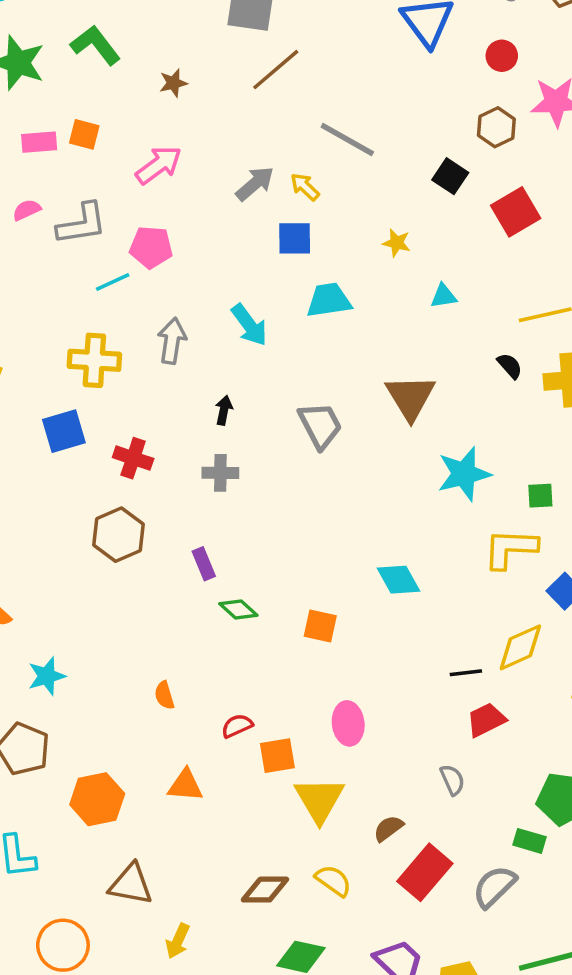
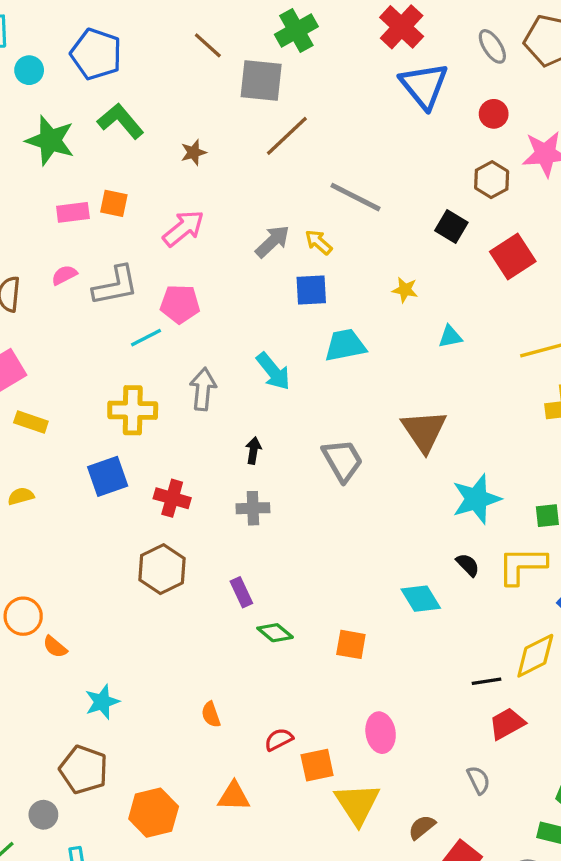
black semicircle: (510, 366) -> (468, 565), moved

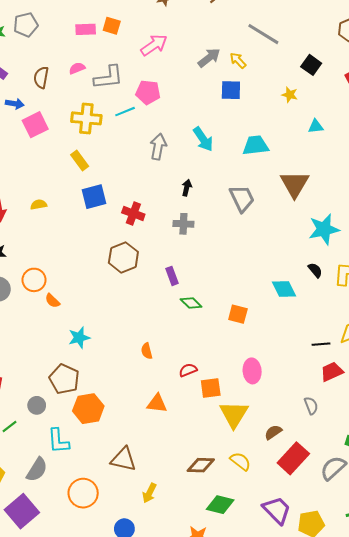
black square: (451, 226) -> (311, 65), moved
cyan trapezoid: (345, 345) -> (256, 145), moved
yellow cross: (133, 410) -> (86, 118), moved
yellow rectangle: (31, 422) -> (80, 161), moved, turned 30
orange hexagon: (154, 813) -> (88, 409), moved

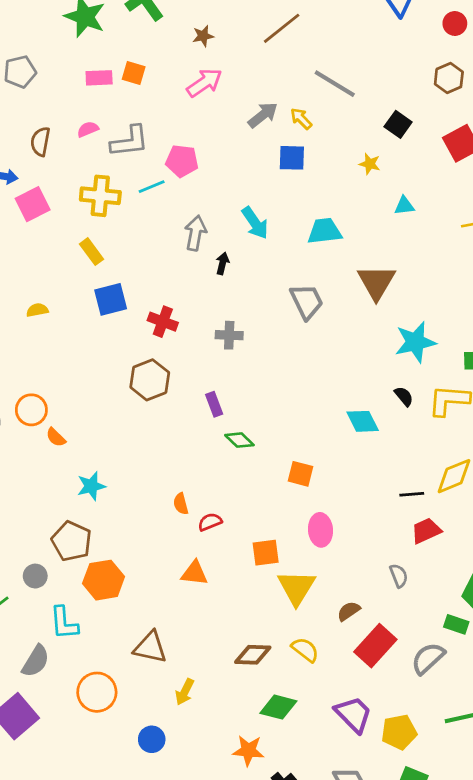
pink arrow: (154, 45) -> (204, 83), moved
black arrow: (187, 188) -> (222, 263), moved
orange square: (238, 314) -> (301, 474), moved
red semicircle: (188, 370) -> (210, 522), moved

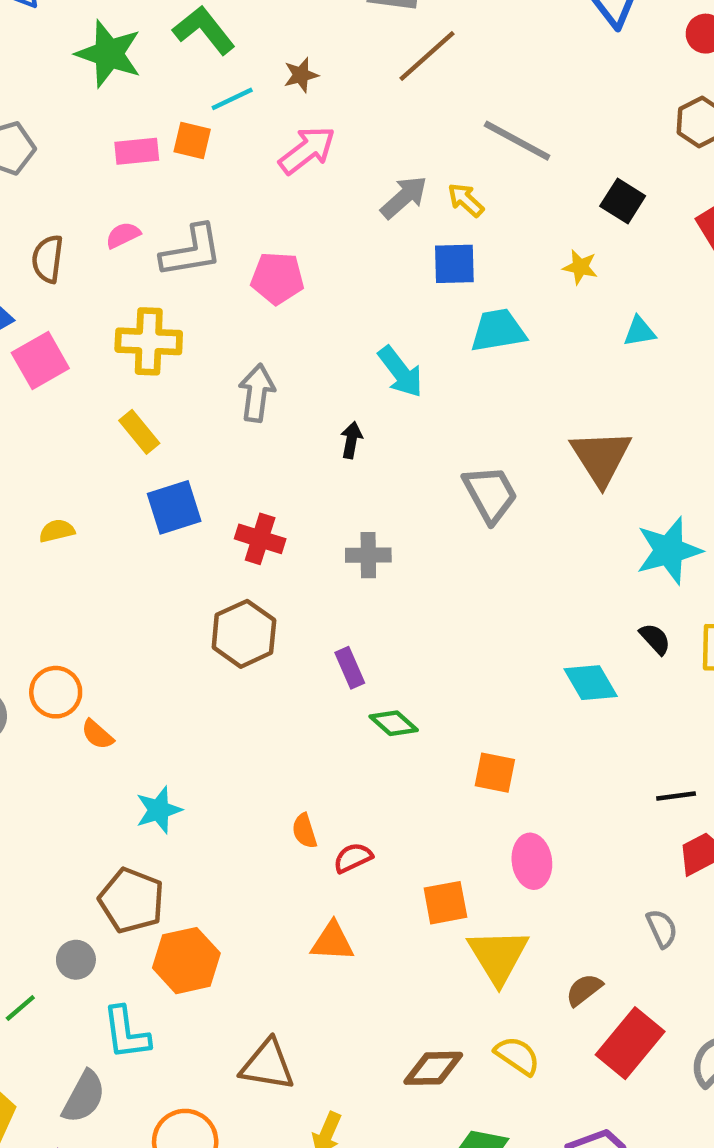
cyan line: (152, 187) -> (232, 99), moved
cyan trapezoid: (325, 231) -> (498, 331), moved
gray arrow: (195, 233) -> (257, 393), moved

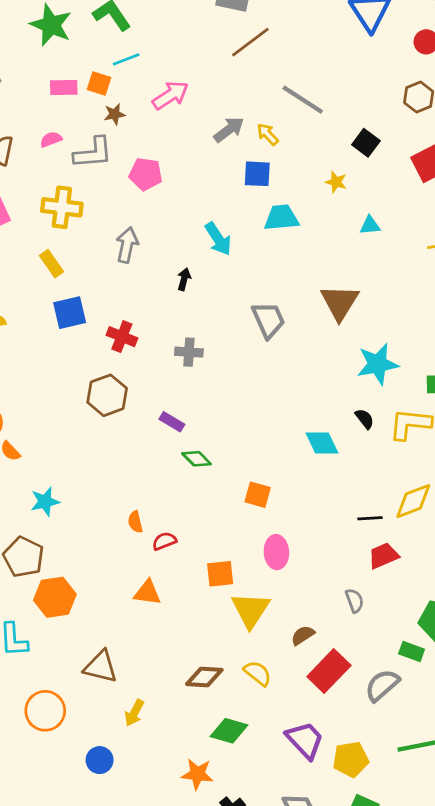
brown star: (301, 75) -> (114, 114), moved
purple rectangle: (350, 668) -> (172, 422), turned -40

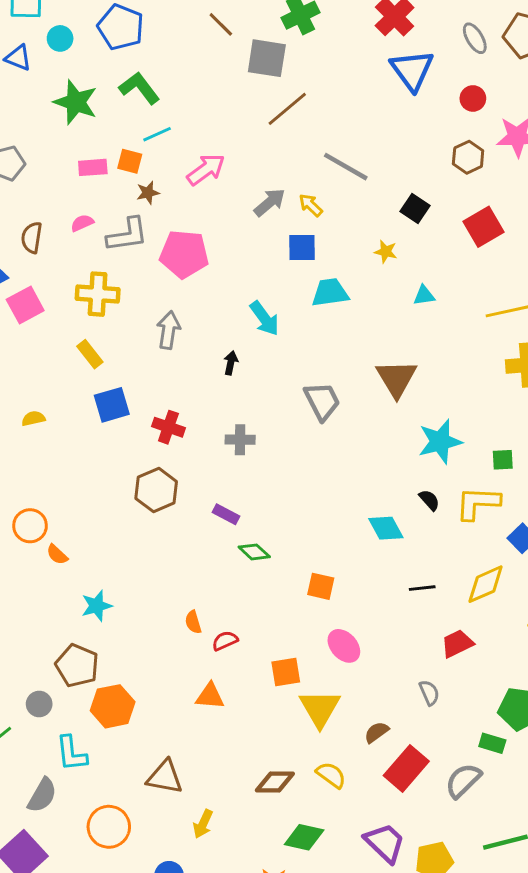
pink pentagon: (146, 174) -> (184, 254), size x1.4
black line: (370, 518) -> (422, 588), moved
pink ellipse: (276, 552) -> (344, 646), turned -36

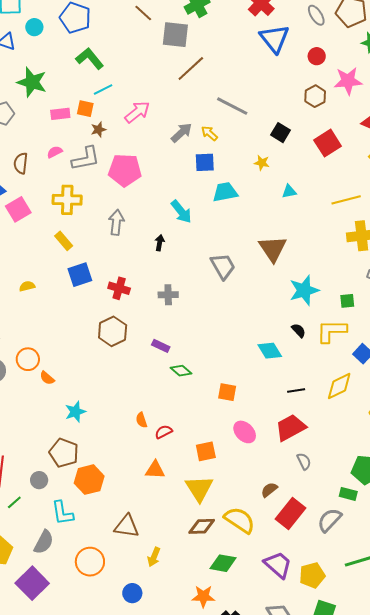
green star: (76, 102) -> (32, 82), moved
red trapezoid: (457, 644) -> (291, 427), moved, size x1.4
yellow triangle: (320, 708) -> (199, 488), moved
yellow semicircle: (331, 775) -> (240, 520), size x1.5

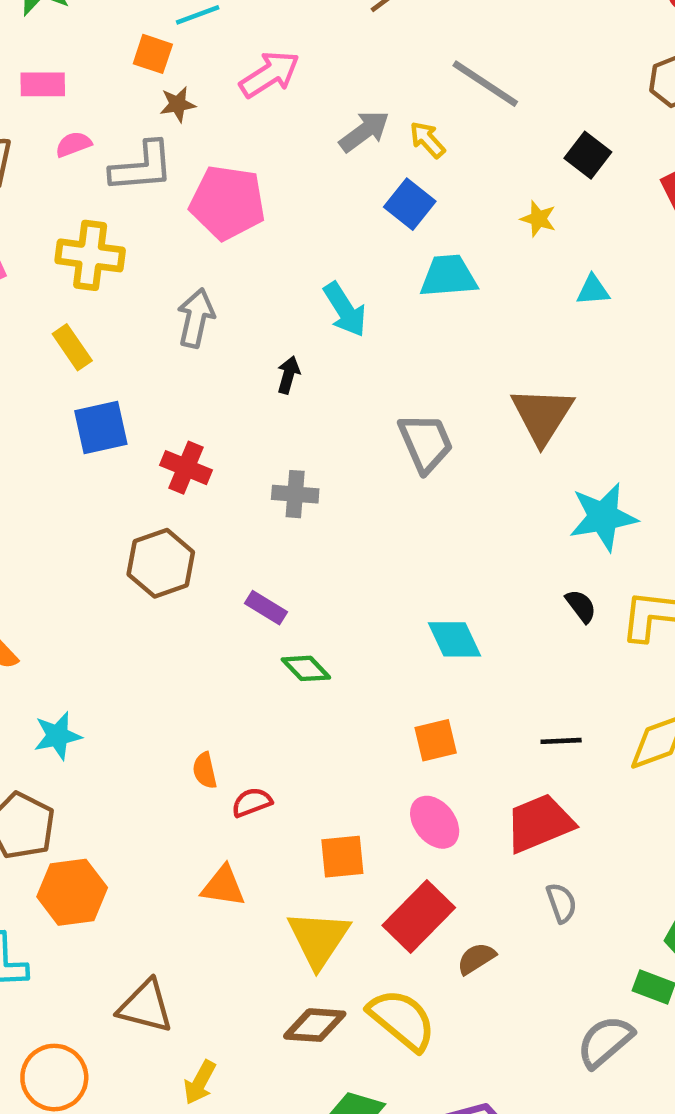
pink rectangle: (60, 114) -> (43, 84), moved
blue square: (205, 162) -> (410, 204), turned 35
cyan diamond: (270, 351) -> (455, 639), moved
orange square: (227, 392) -> (436, 740), moved, turned -30
red rectangle: (290, 513) -> (419, 916), moved

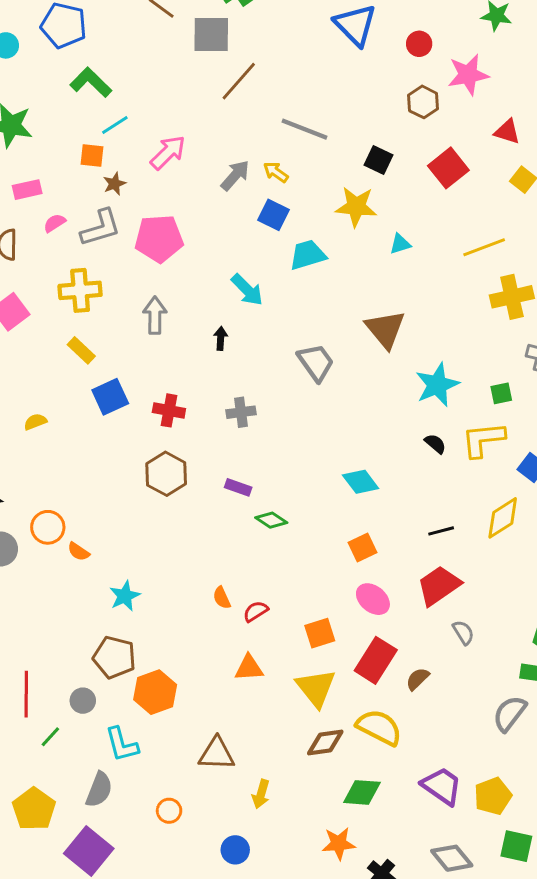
yellow star: (538, 219) -> (356, 207), size x1.8
orange circle: (54, 1078) -> (169, 811), size x0.6

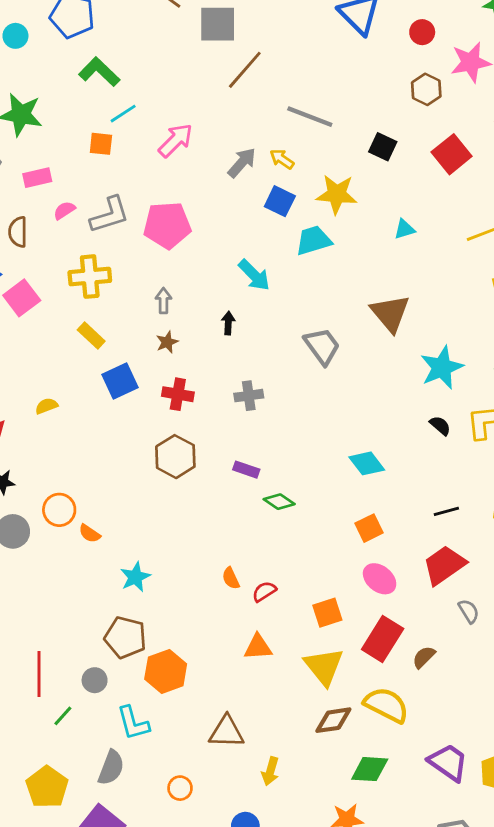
brown star: (114, 184) -> (167, 342), moved
yellow star: (356, 207) -> (337, 194), moved
gray arrow: (155, 315) -> (163, 301), size x0.7

